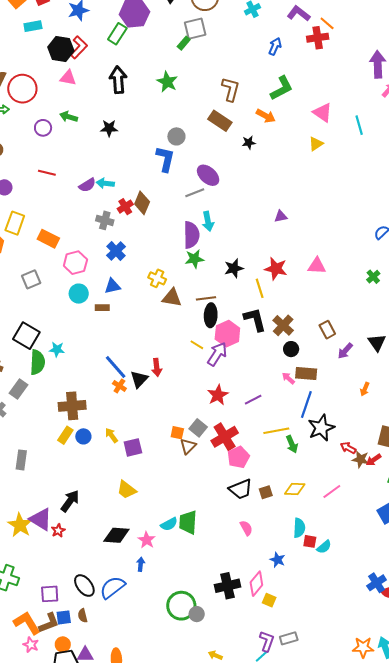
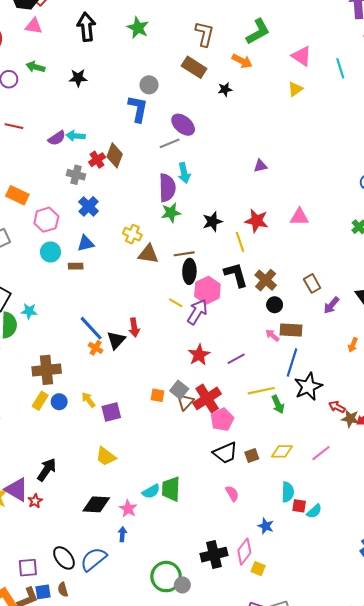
brown triangle: (188, 446) -> (185, 402), moved

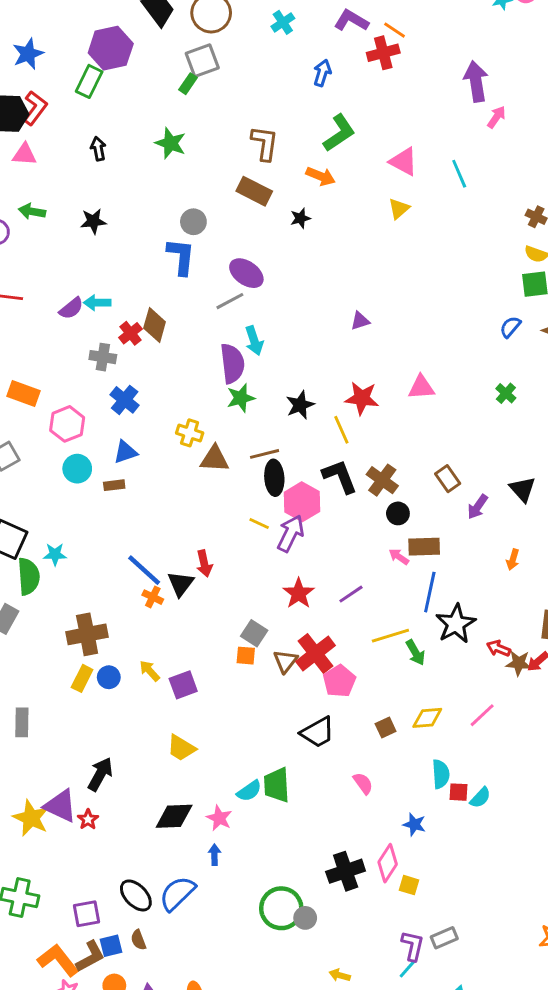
black arrow: (86, 27) -> (98, 149), size x0.6
gray square: (179, 390) -> (254, 633), moved
black trapezoid: (225, 453) -> (318, 732), moved

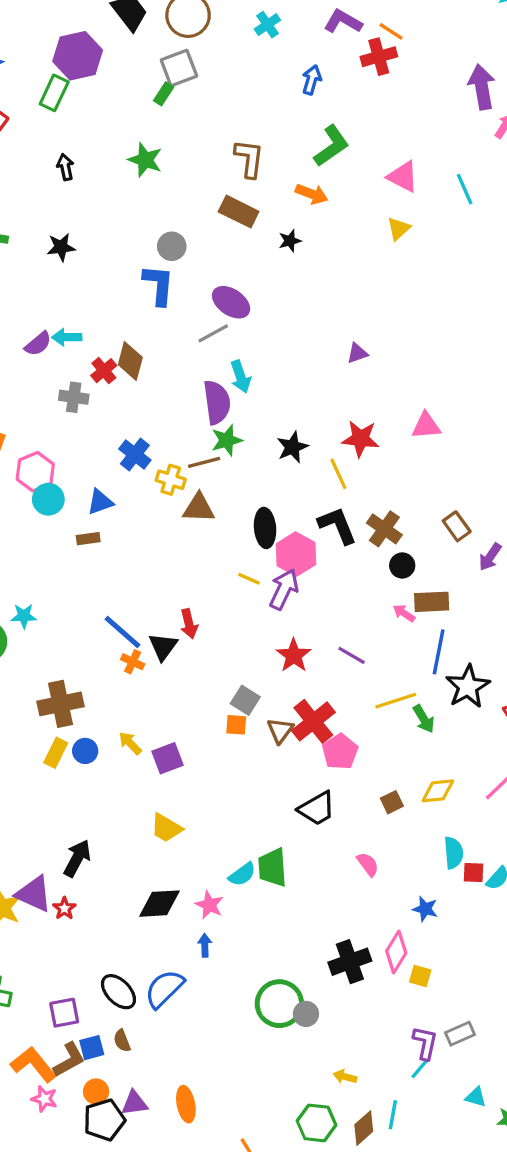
blue cross: (125, 400) -> (135, 454), moved
brown line: (265, 454) -> (204, 462), moved
cyan circle: (77, 469) -> (48, 499), moved
purple line: (351, 594) -> (352, 655), turned 65

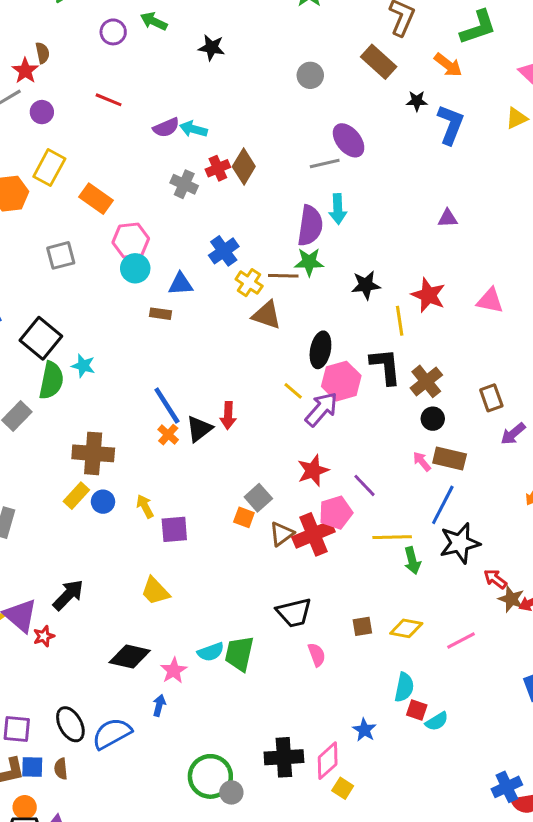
blue L-shape: (159, 285) -> (451, 124), moved
pink pentagon: (340, 752) -> (336, 513), moved
pink semicircle: (368, 864) -> (317, 655), moved

